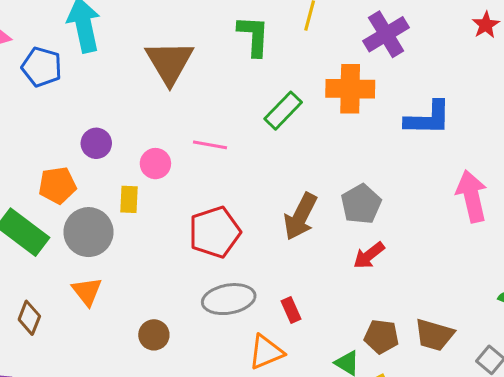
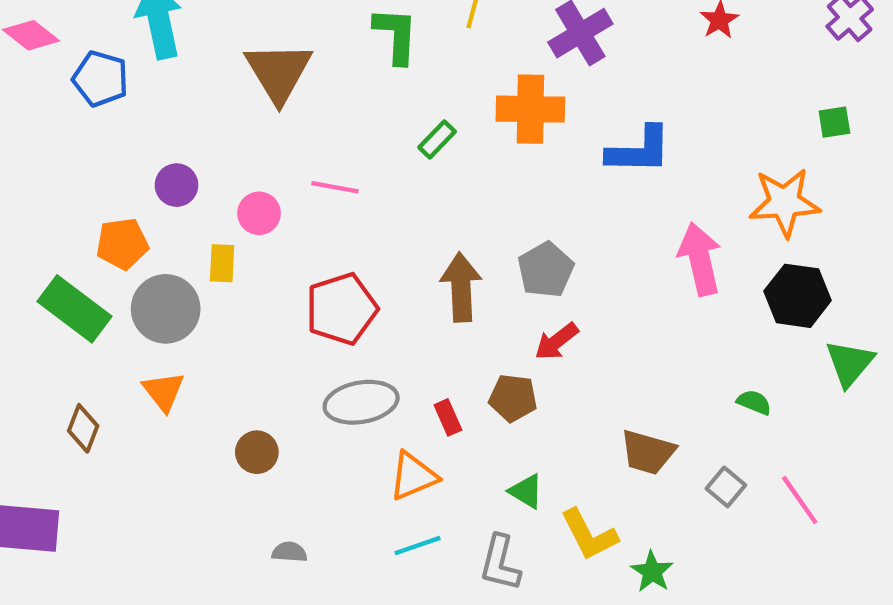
green rectangle: (283, 111) -> (437, 139), size x0.7
brown arrow: (300, 217) -> (461, 287), turned 150
brown pentagon: (381, 336) -> (513, 398), moved

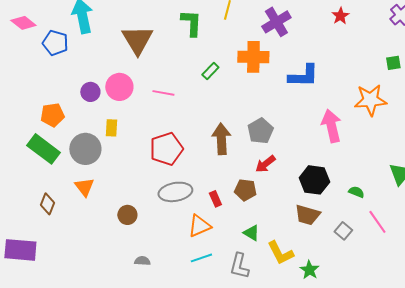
pink circle: (259, 213) -> (119, 87), moved, size x1.4
orange pentagon: (122, 244) -> (52, 115), moved
black hexagon: (798, 296) -> (314, 180), moved
pink line: (800, 500) -> (377, 222), moved

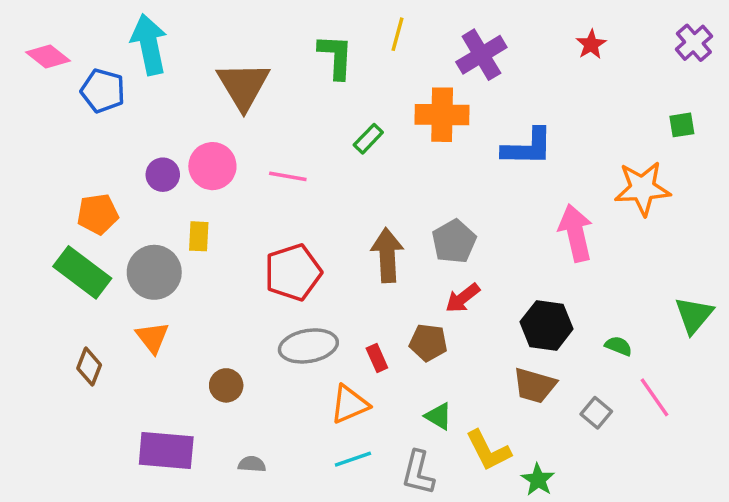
purple rectangle: (20, 250) -> (166, 450), moved

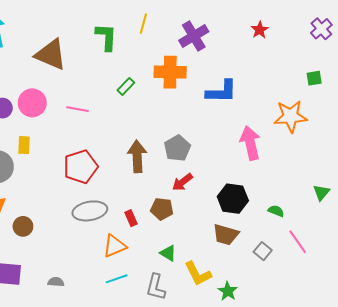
brown triangle: (243, 86) -> (51, 55), turned -36
green triangle: (694, 315) -> (321, 192), size x0.7
brown circle: (226, 385) -> (23, 226), moved

